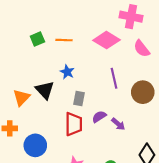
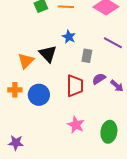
purple line: (114, 78) -> (113, 43), turned -48
gray rectangle: (79, 99) -> (87, 56), moved
blue circle: (35, 145) -> (39, 95), moved

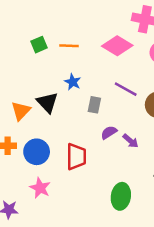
red trapezoid: (75, 86) -> (76, 157), moved
pink star: (76, 125) -> (40, 188), moved

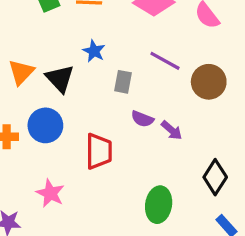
orange triangle: (21, 111) -> (21, 72), moved
purple semicircle: (109, 132) -> (142, 119), turned -126
blue circle: (37, 152) -> (45, 125), moved

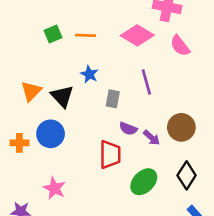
purple line: (165, 61) -> (146, 82), turned 45
brown circle: (209, 82) -> (181, 127), moved
red trapezoid: (99, 151) -> (110, 155), moved
green ellipse: (159, 205) -> (144, 182), moved, turned 36

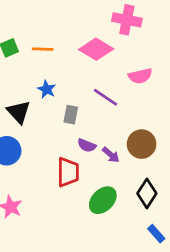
pink semicircle: (180, 46) -> (140, 76), moved, turned -65
purple line: (146, 82) -> (105, 97), turned -40

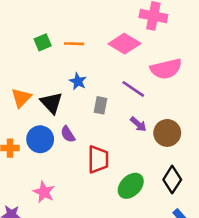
pink semicircle: (140, 76) -> (166, 69), size x1.4
purple semicircle: (87, 145) -> (68, 134), moved, turned 36
purple arrow: (111, 155) -> (138, 124), moved

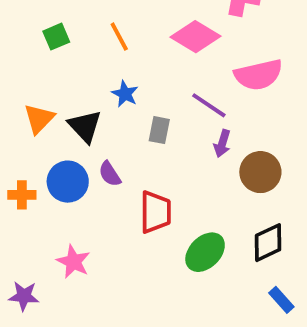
green square: (43, 42) -> (56, 37), moved
orange line: (74, 44) -> (119, 37), turned 60
purple arrow: (138, 124) -> (222, 143), moved, turned 66
black diamond: (172, 180) -> (268, 243), turned 32

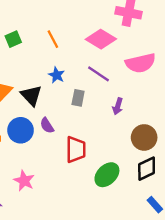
purple line: (209, 105) -> (99, 74), moved
brown circle: (260, 172) -> (144, 137), moved

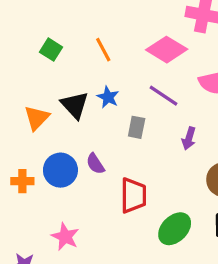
green square: (13, 39) -> (51, 50), turned -35
black triangle: (31, 95) -> (75, 105), moved

